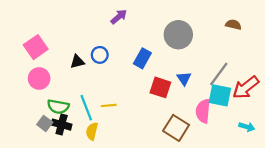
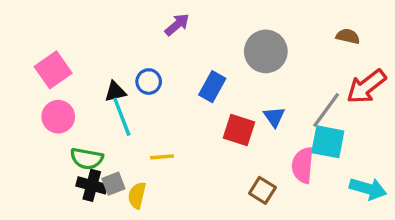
red arrow: (246, 87) -> (366, 87), moved
cyan line: (86, 108) -> (122, 117), moved
gray square: (45, 123) -> (113, 184), moved, turned 32
cyan arrow: (247, 127) -> (368, 189), size x1.5
brown square: (176, 128) -> (262, 190), size x0.7

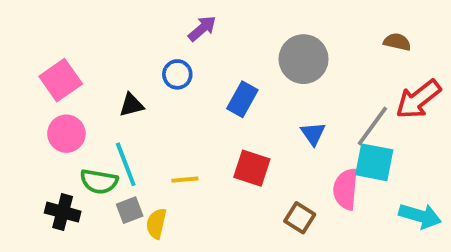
blue circle: (149, 82) -> (177, 74), moved
cyan line: (122, 117) -> (126, 164), moved
red square: (239, 130) -> (252, 168), moved
black cross: (92, 185) -> (63, 212), moved

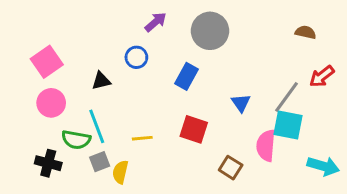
gray circle: (304, 59) -> (210, 31), moved
red arrow: (418, 99) -> (322, 76), size x0.7

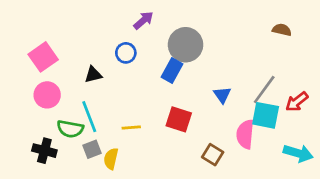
gray circle: (210, 31) -> (186, 45), moved
red arrow: (322, 76) -> (297, 102), moved

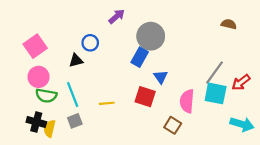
blue circle: (126, 53) -> (90, 43), moved
blue triangle: (222, 95) -> (161, 77), moved
green semicircle: (70, 129) -> (46, 96), moved
pink semicircle: (245, 134) -> (187, 101), moved
yellow semicircle: (111, 159) -> (49, 129), moved

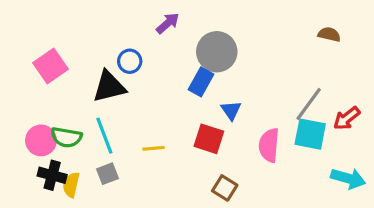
black triangle: (76, 60) -> (109, 87), size x1.6
pink circle: (38, 77) -> (41, 140), moved
brown square: (173, 125) -> (225, 188), moved

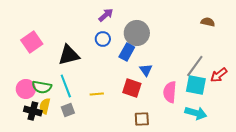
blue circle: (130, 61) -> (103, 39), moved
cyan arrow: (348, 178) -> (196, 113), moved
yellow semicircle: (71, 185) -> (45, 106), moved
brown square: (225, 188) -> (142, 119), turned -35

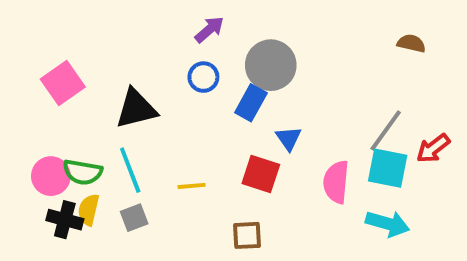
brown square: (142, 119) -> (247, 235), moved

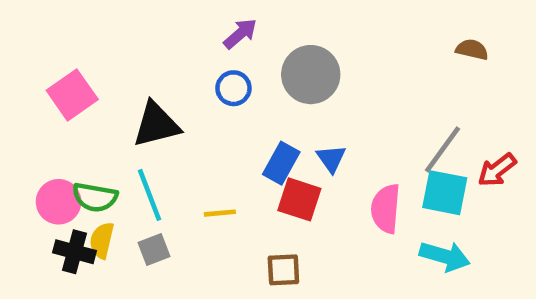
blue rectangle: (251, 103) -> (281, 163), moved

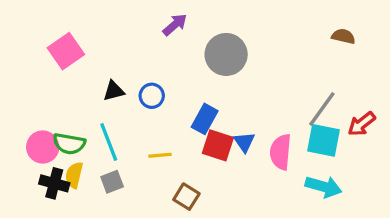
blue circle: (233, 88) -> (152, 96), moved
pink square: (72, 95) -> (66, 51), moved
black triangle: (156, 125) -> (114, 91), size x0.6
blue triangle: (331, 159) -> (244, 142), moved
brown square: (283, 270) -> (186, 197), moved, turned 35

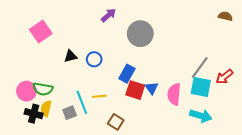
brown semicircle: (343, 36) -> (225, 16), moved
cyan line: (109, 142) -> (82, 102), moved

